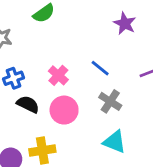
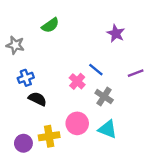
pink cross: (58, 75) -> (77, 81), moved
pink circle: (64, 110) -> (77, 123), moved

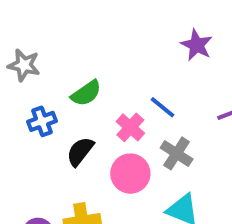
green semicircle: (50, 25) -> (86, 93), moved
black semicircle: (37, 99) -> (80, 151), moved, turned -78
pink circle: (77, 123) -> (130, 174), moved

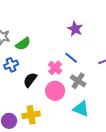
purple star: (197, 45) -> (75, 29), moved
green semicircle: (86, 93) -> (23, 44), moved

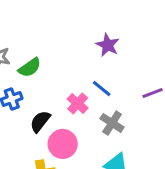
pink circle: (55, 91) -> (63, 144), moved

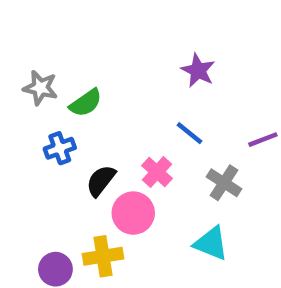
pink cross: (78, 103) -> (157, 172), moved
gray cross: (112, 123) -> (224, 183), moved

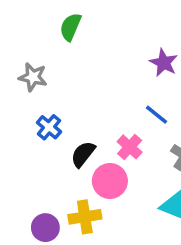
green semicircle: (86, 103) -> (70, 27), moved, turned 148
blue cross: (60, 148) -> (49, 127), turned -30

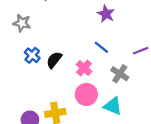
black semicircle: (83, 154) -> (54, 60), moved
pink circle: (110, 181) -> (86, 94), moved

